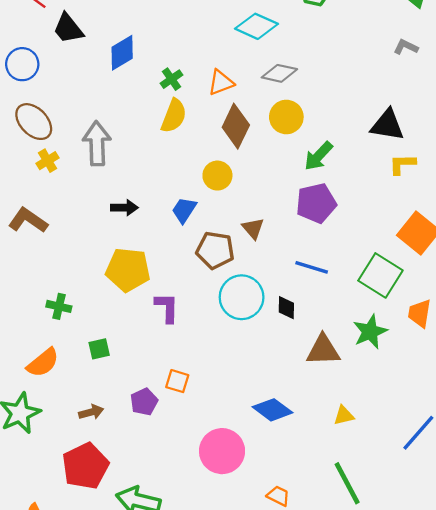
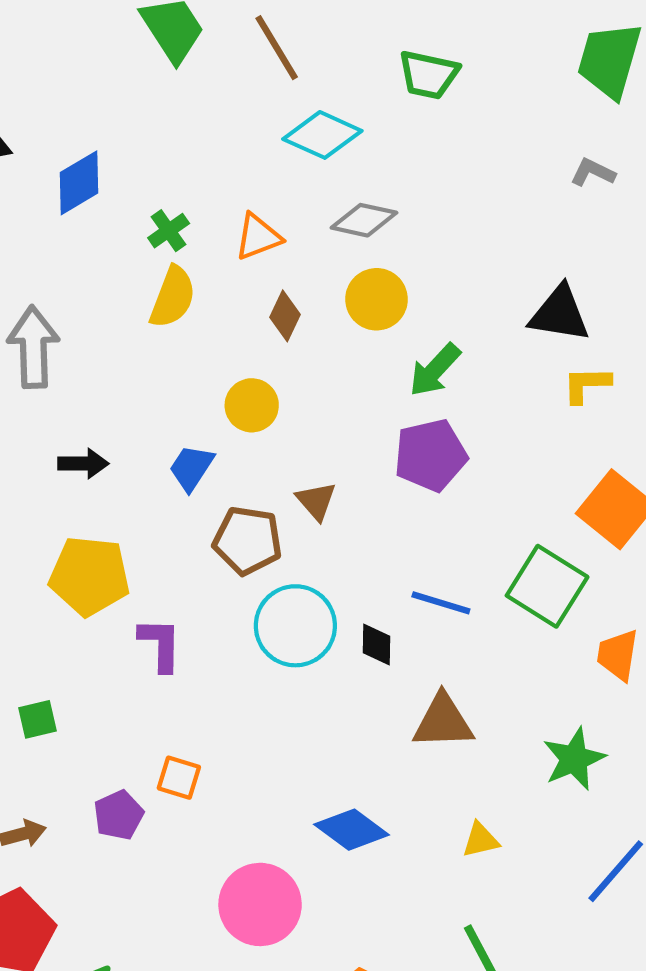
brown diamond: (236, 126) -> (285, 316), size x0.6
blue line: (312, 267) -> (441, 603), moved
green star: (370, 332) -> (574, 759), moved

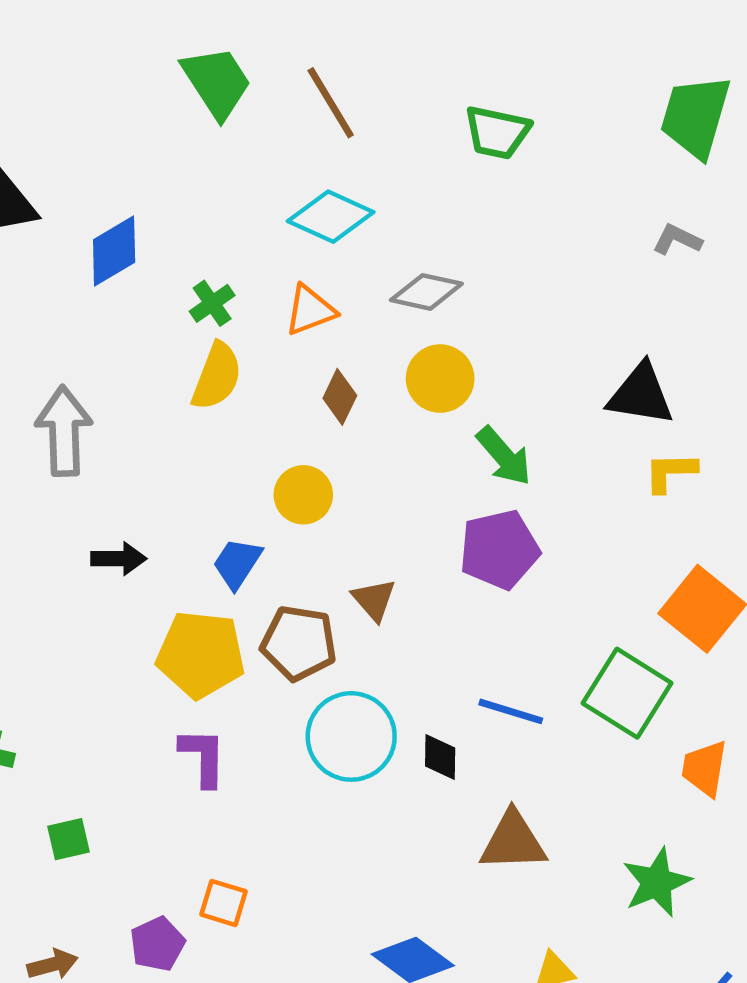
cyan diamond: (322, 135) -> (331, 217), moved
green arrow: (435, 370) -> (504, 456), turned -84
yellow pentagon: (89, 576) -> (201, 654), moved

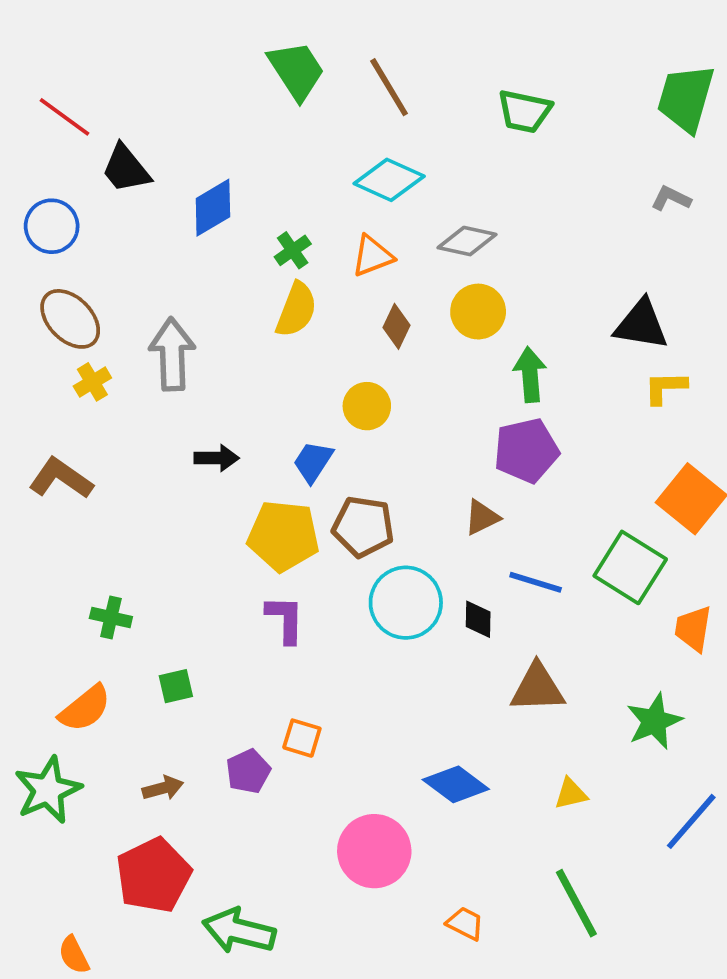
green arrow: (504, 456) -> (530, 375), turned -144
brown triangle: (374, 600) -> (482, 517), moved, turned 45

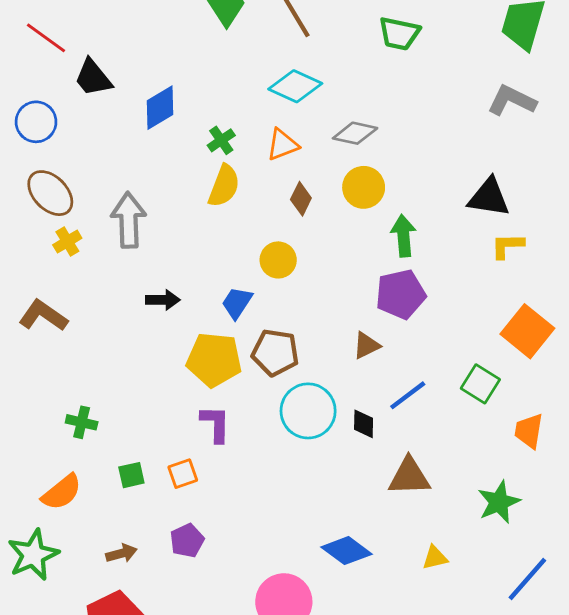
gray L-shape: (671, 198) -> (512, 100), size x1.6
green square: (630, 567) -> (480, 384), size x0.7
blue line: (536, 582) -> (408, 395), turned -54
orange square: (302, 738) -> (183, 474), moved, turned -36

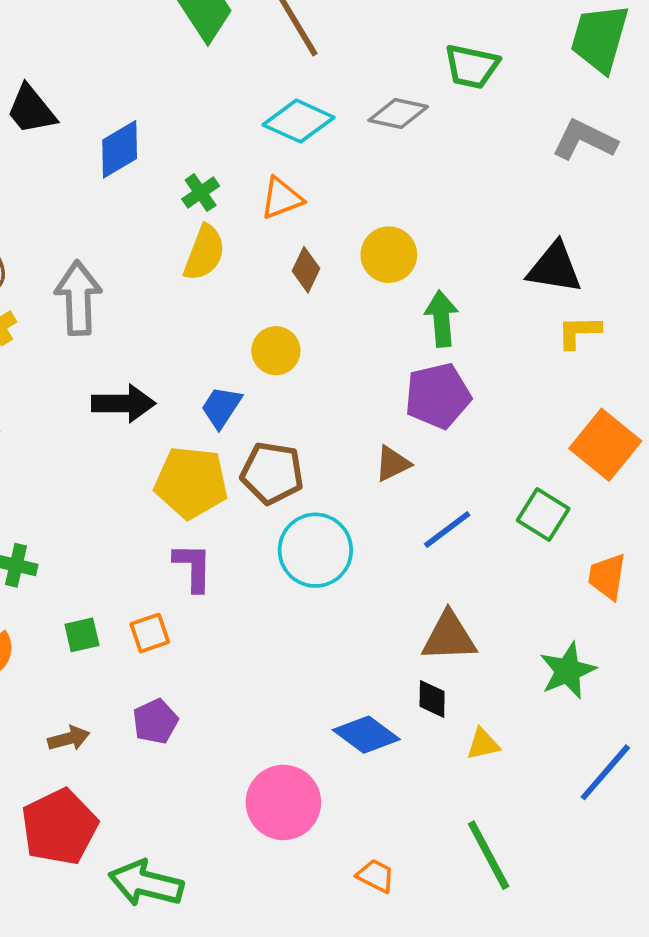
green trapezoid: (399, 34) -> (472, 66), moved
gray diamond: (355, 133) -> (398, 113), moved
black arrow: (163, 300) -> (123, 403), size x1.4
black diamond: (364, 424) -> (432, 699), moved

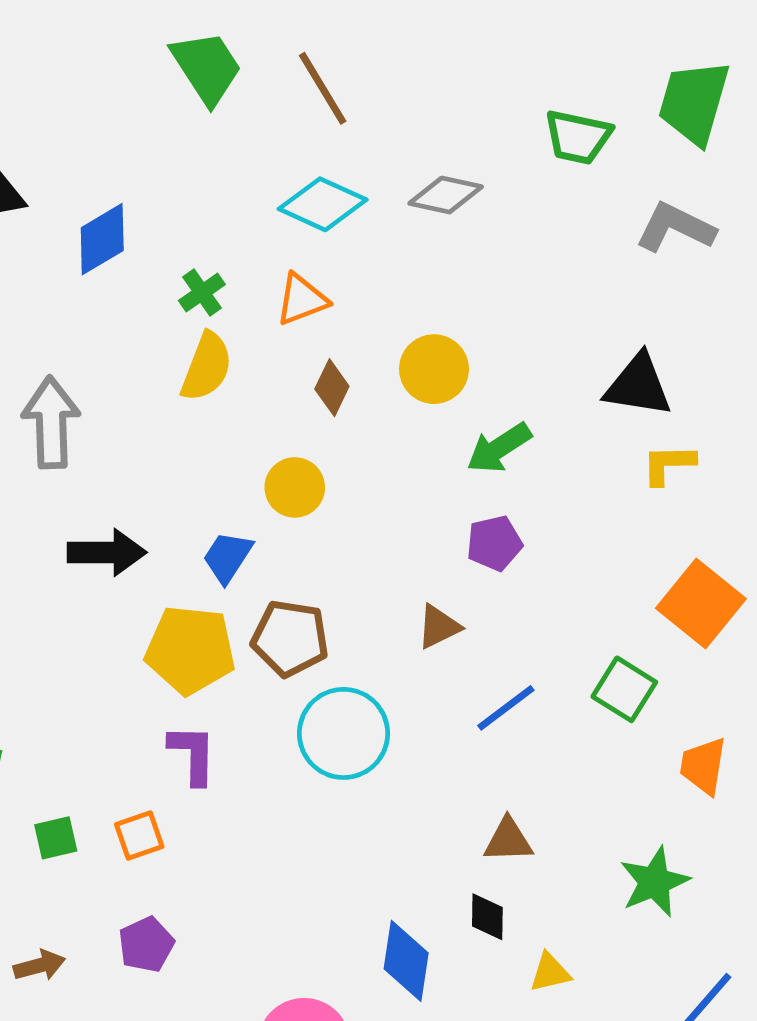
green trapezoid: (472, 66) -> (578, 137), moved
green arrow: (442, 319) -> (499, 448), turned -118
purple pentagon: (438, 396) -> (494, 543), size x0.7
brown triangle: (449, 637) -> (508, 840), size x0.7
blue diamond: (366, 735) -> (406, 961), turned 62

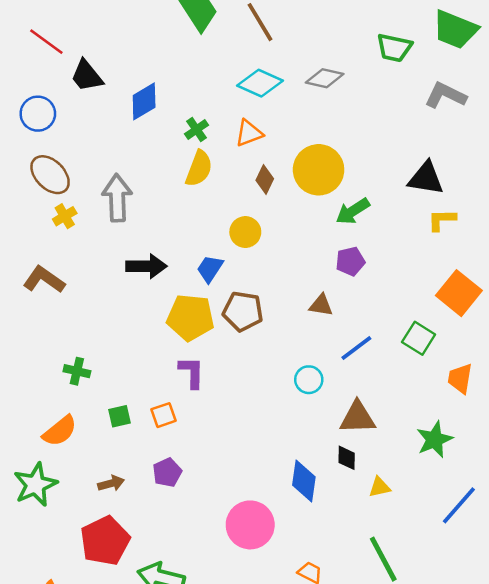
green trapezoid: (694, 102) -> (455, 29), turned -84
yellow circle: (434, 369) -> (319, 170), size x1.4
brown triangle: (439, 627) -> (321, 305), turned 35
cyan circle: (344, 733) -> (309, 380), moved, size x0.6
brown triangle: (508, 840) -> (358, 418), size x1.4

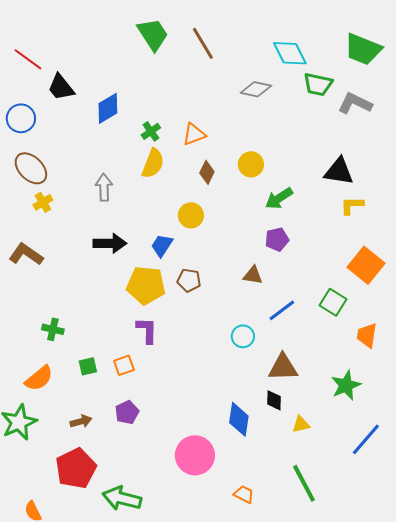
green trapezoid: (394, 48) -> (318, 84), moved
cyan diamond: (260, 83) -> (290, 53), moved, turned 39
yellow circle: (319, 170) -> (251, 164), size x0.6
gray arrow: (117, 198) -> (104, 187), moved, size x0.7
brown pentagon: (243, 311) -> (189, 280), size x0.7

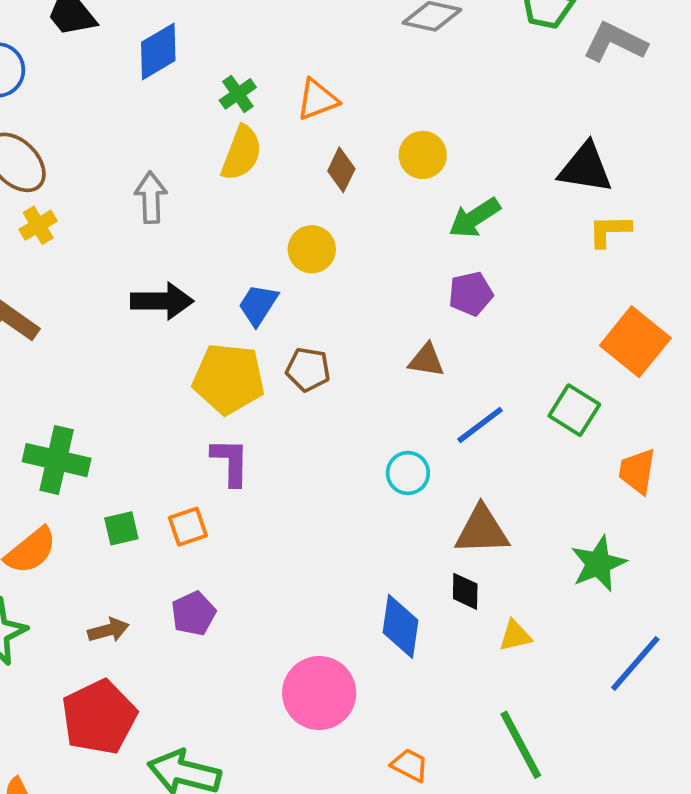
green cross: (53, 329) -> (57, 460), size x1.6

